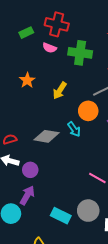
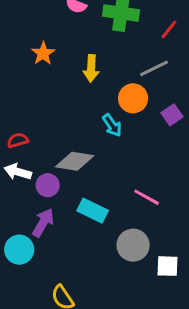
yellow arrow: (60, 91) -> (91, 68), turned -30
gray diamond: (47, 136) -> (75, 161), moved
cyan rectangle: (61, 216) -> (93, 211), moved

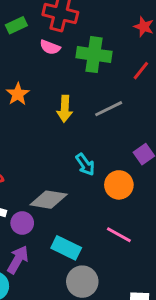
gray line: (154, 68) -> (109, 109), moved
orange circle: (133, 98) -> (119, 185), moved
gray circle: (133, 245) -> (82, 282), moved

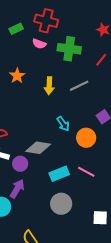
cyan rectangle: (66, 248) -> (59, 174), moved, turned -48

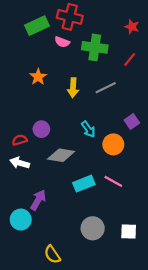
green rectangle: (16, 29) -> (37, 26), size x1.5
purple circle: (20, 164) -> (41, 129), moved
gray circle: (61, 204) -> (93, 228), moved

